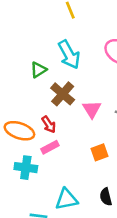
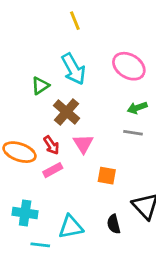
pink triangle: (92, 109) -> (83, 144), moved
orange square: (99, 152) -> (107, 176), turned 30
cyan cross: (26, 168) -> (25, 213), moved

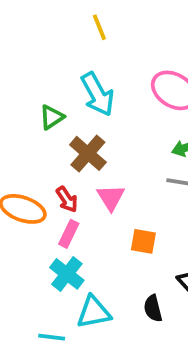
pink rectangle: (53, 170) -> (69, 234), turned -36
cyan cross: (25, 213) -> (67, 274), moved, turned 30

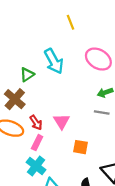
yellow line: (99, 27) -> (71, 22), moved
brown cross: (88, 153) -> (15, 99), moved

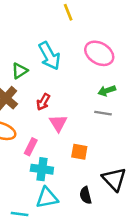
red arrow: (36, 123) -> (43, 102), moved, turned 64
cyan cross: (36, 166) -> (42, 169), moved, turned -30

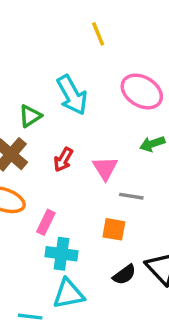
gray line: (103, 113) -> (131, 196), moved
pink triangle: (58, 123) -> (105, 168), moved
black semicircle: (86, 195) -> (124, 275), moved, turned -112

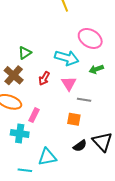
cyan arrow: (72, 95) -> (67, 58), moved, turned -45
cyan cross: (62, 254) -> (20, 133), moved

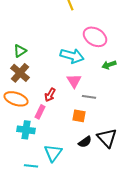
green triangle: (25, 53) -> (20, 51), moved
green arrow: (96, 69) -> (109, 65), moved
red arrow: (44, 78) -> (50, 95), moved
cyan triangle: (47, 157) -> (53, 153), turned -42

